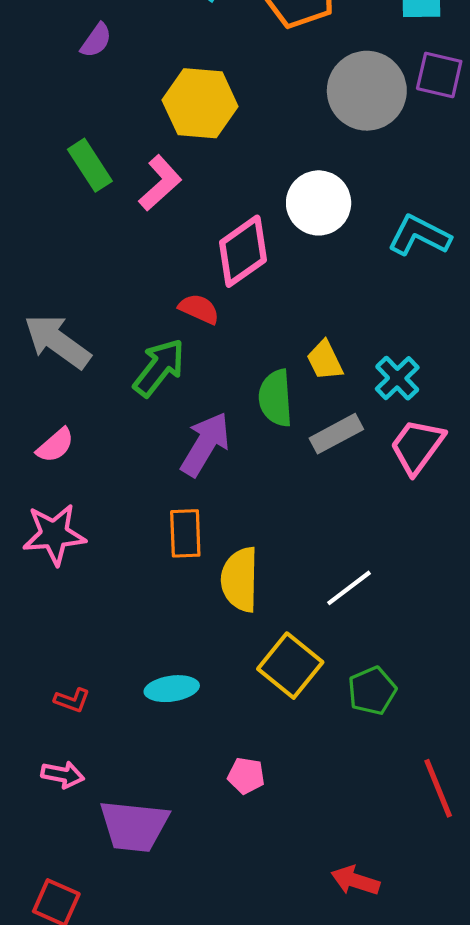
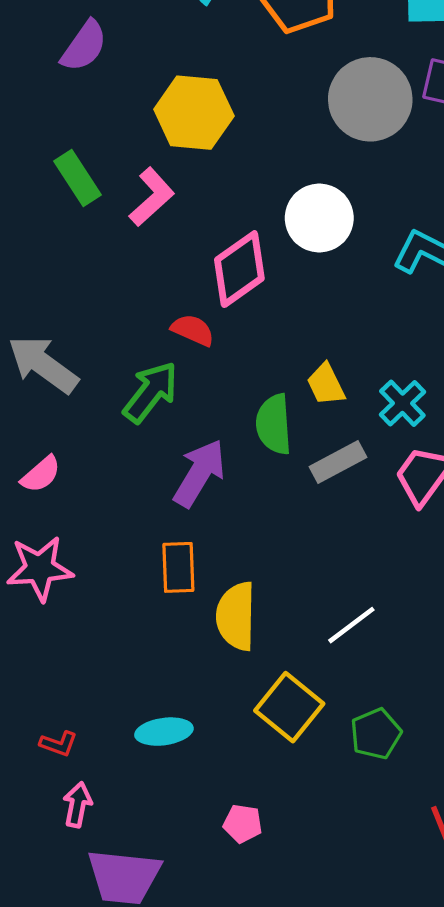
purple semicircle: (96, 40) -> (84, 46), size x1.4
pink arrow: (63, 775) -> (77, 805), moved, turned -90

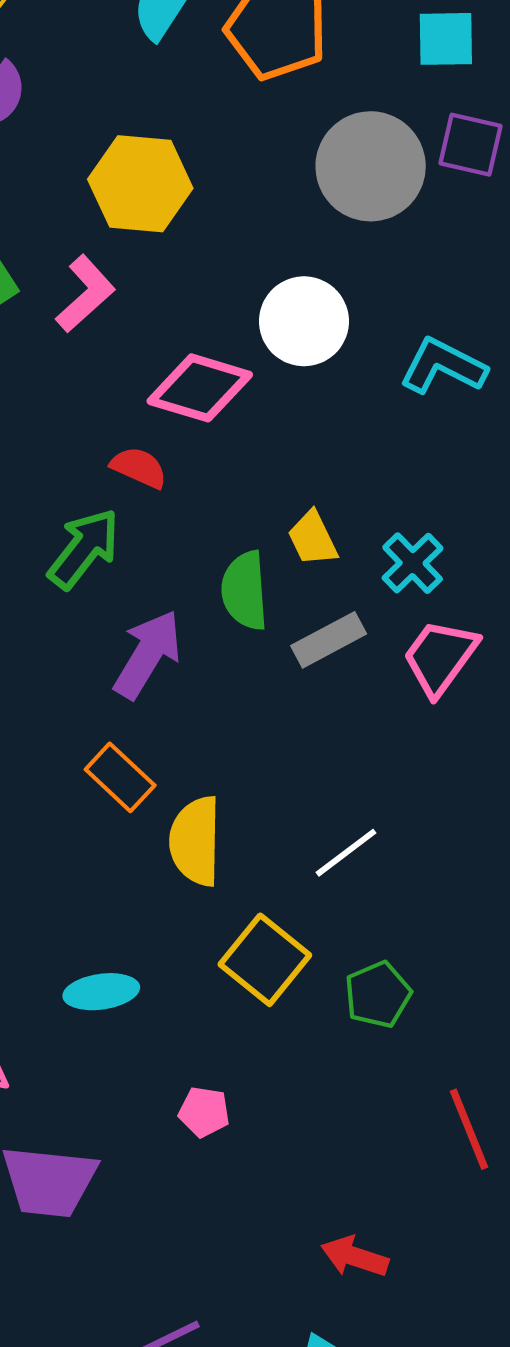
pink diamond: (239, 269) -> (200, 388), turned 52
orange rectangle: (178, 567) -> (120, 777), turned -45

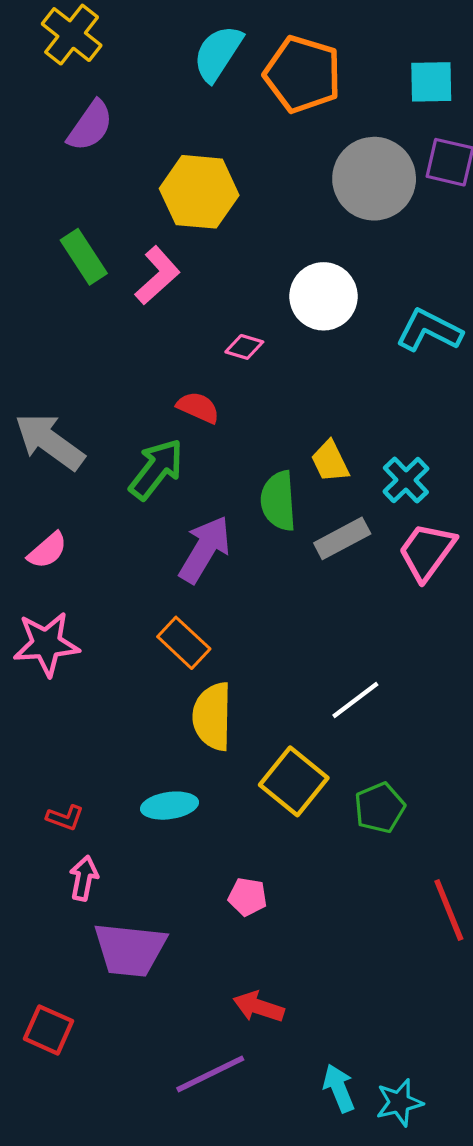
pink diamond: (200, 388) -> (244, 347), size x0.5
yellow semicircle: (195, 841) -> (212, 716), moved
red arrow: (355, 1257) -> (259, 1007), moved

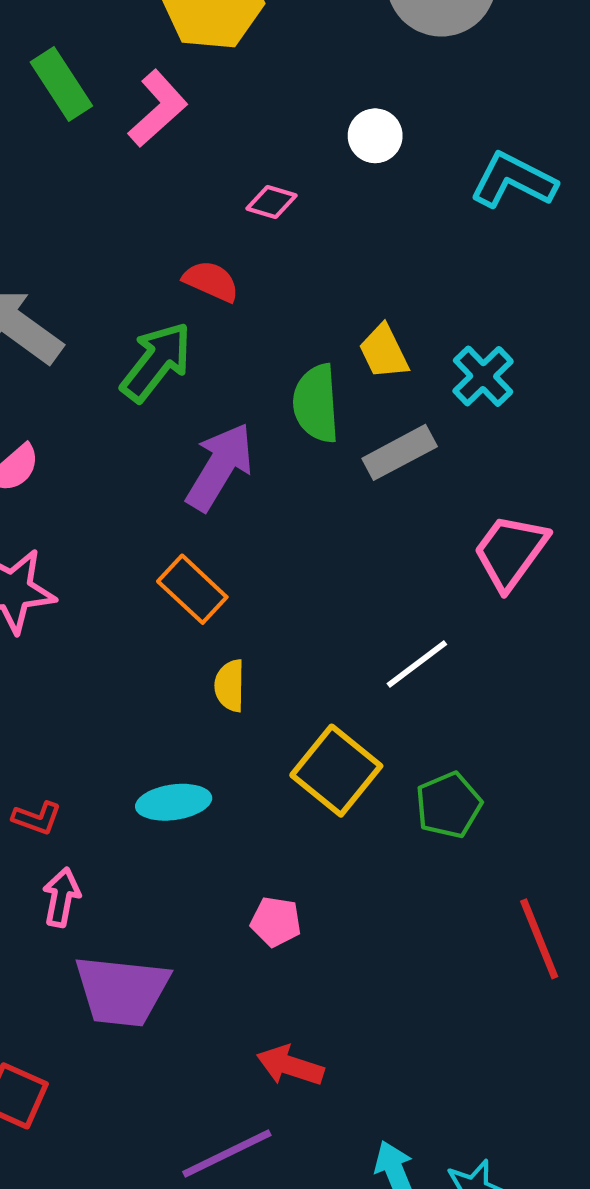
white circle: (323, 296) -> (375, 136), size x0.6
pink trapezoid: (427, 551) -> (510, 552), moved
yellow semicircle: (212, 716) -> (230, 686), size x0.6

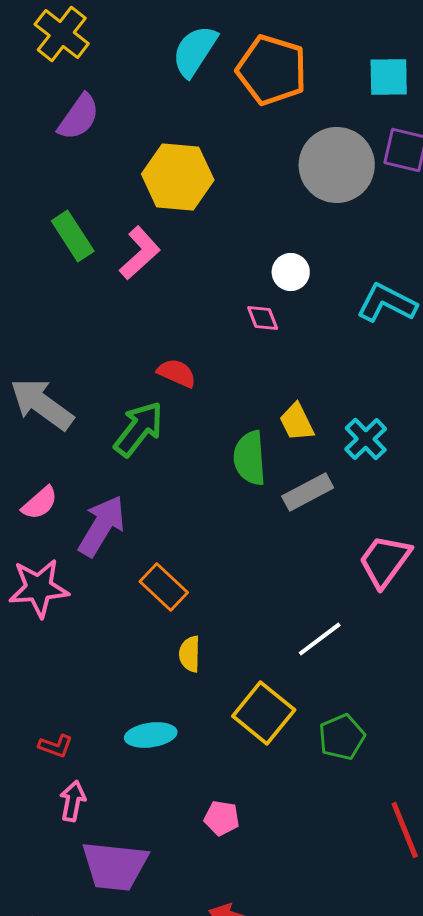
pink diamond: (271, 202) -> (263, 318), moved, turned 52
purple arrow: (220, 467) -> (102, 526), moved

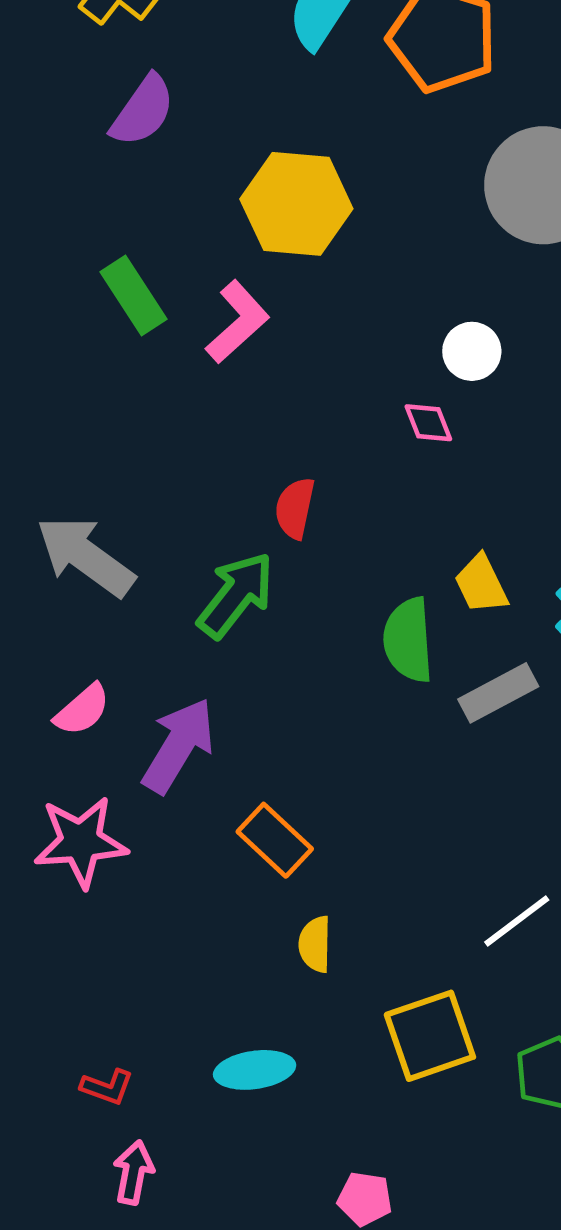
red semicircle: (177, 373) -> (295, 508), turned -102
yellow square: (264, 713) -> (430, 1036), turned 32

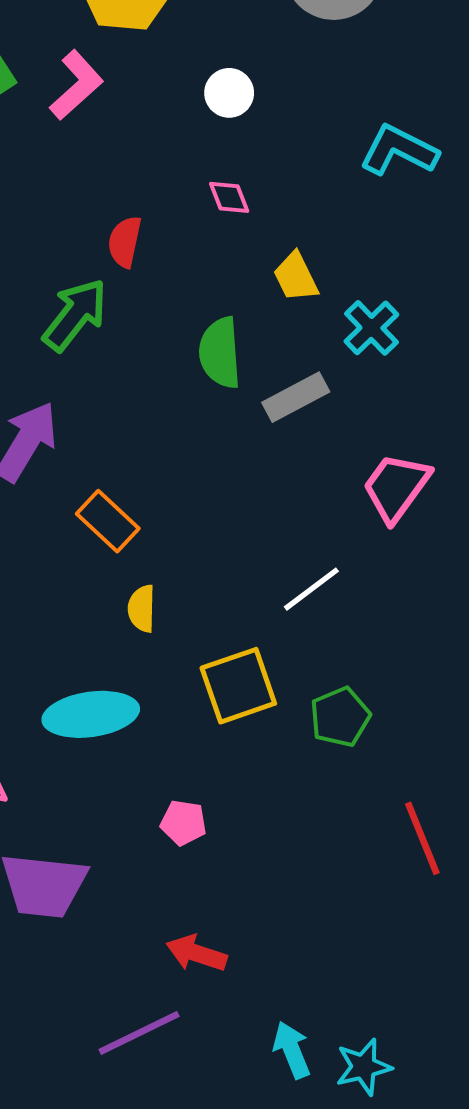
white circle: (472, 351) -> (229, 93), moved
pink diamond: (428, 423) -> (229, 197), moved
yellow trapezoid: (481, 584) -> (296, 277), moved
cyan ellipse: (255, 1070) -> (91, 714), size x1.4

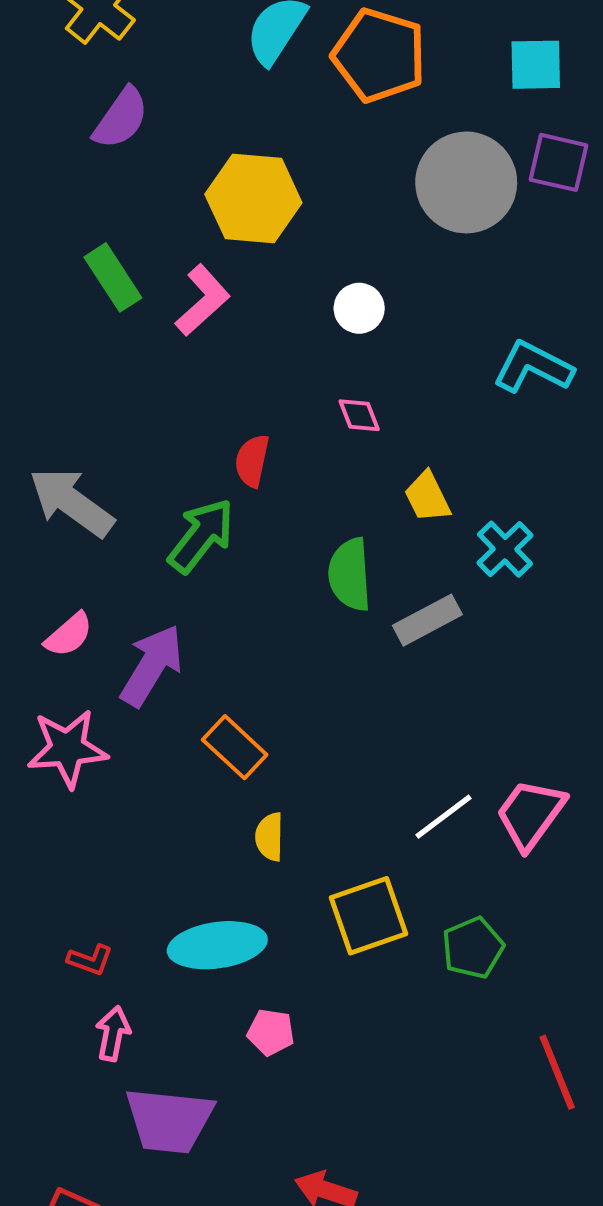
pink trapezoid: (396, 487) -> (530, 814), moved
pink pentagon: (183, 823) -> (271, 1032), moved

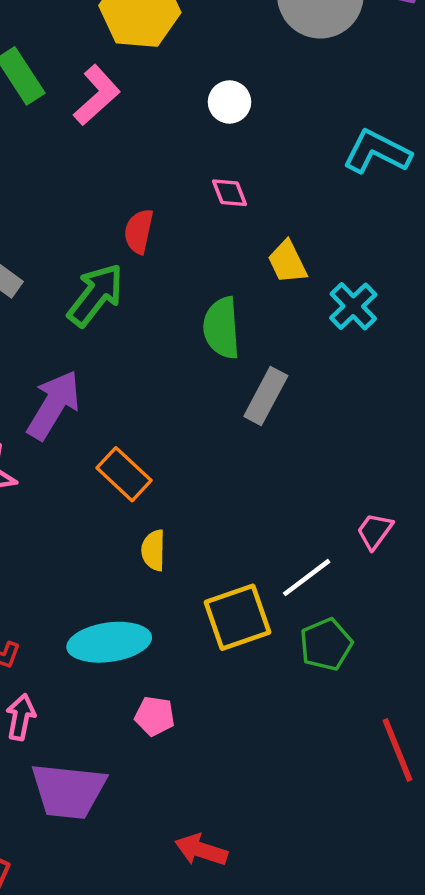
gray rectangle: (427, 620) -> (266, 396), moved, turned -34
pink trapezoid: (530, 814) -> (375, 531), size x0.6
white line: (443, 817) -> (307, 578), moved

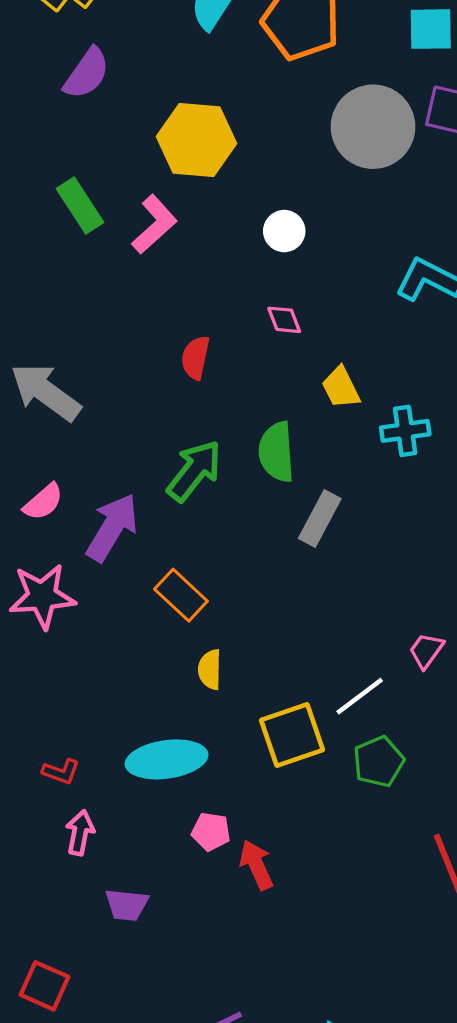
green arrow: (96, 295) -> (194, 471), moved
cyan cross: (353, 306) -> (405, 431), turned 36
purple trapezoid: (68, 791) -> (127, 905), size x0.6
red arrow: (201, 850) -> (256, 865), moved, turned 48

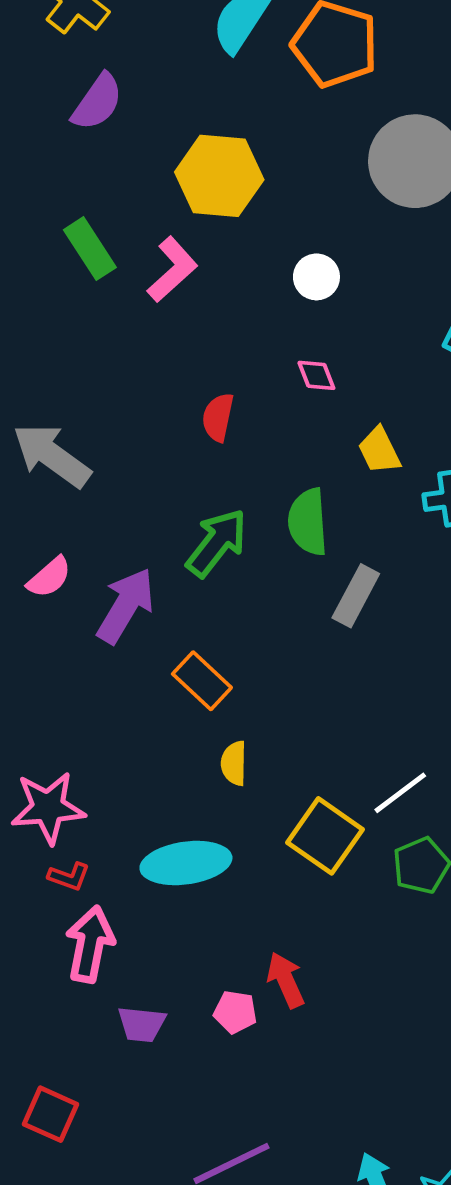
pink star: (42, 596) -> (48, 808), moved
yellow square: (292, 735) -> (325, 836), turned -36
pink pentagon: (211, 832) -> (235, 1012), moved
pink arrow: (80, 833) -> (90, 944), size x1.5

